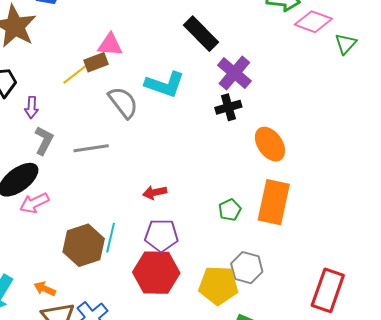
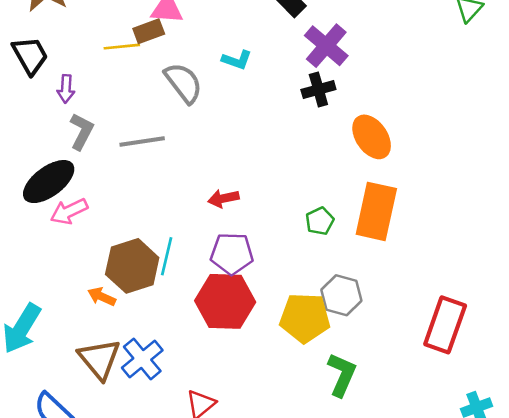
yellow line: (75, 74) -> (122, 47), turned 32
cyan L-shape: (165, 84) -> (237, 60), size x0.6
orange arrow: (45, 289) -> (102, 297), moved

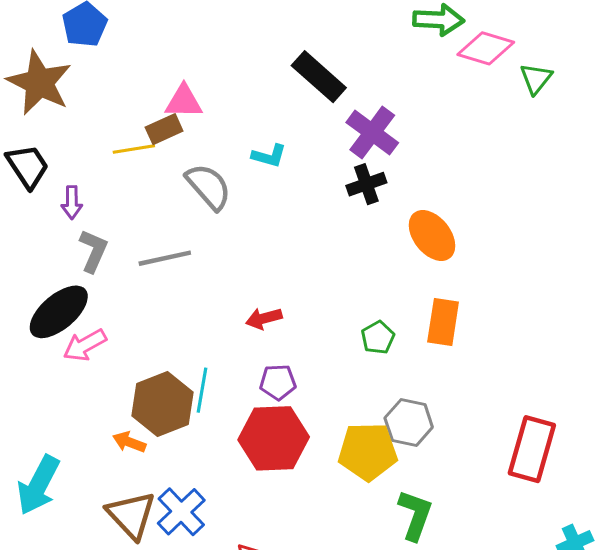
orange rectangle: (376, 211) -> (443, 322), size x0.7
purple pentagon: (232, 254) -> (278, 382), size x0.7

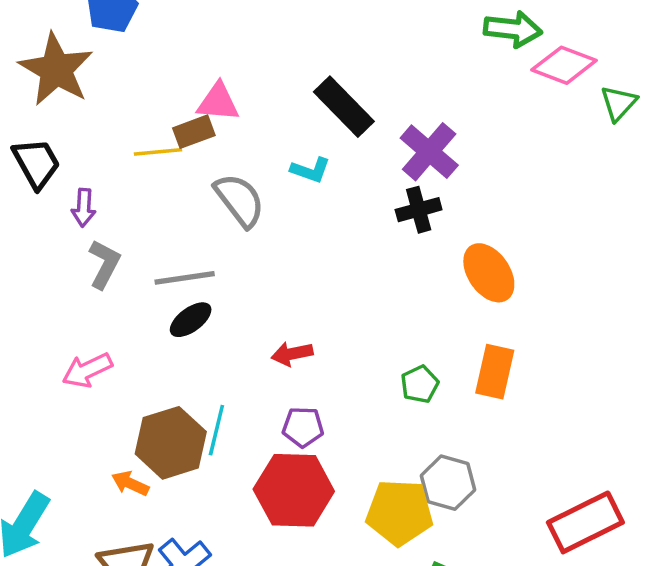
black rectangle: (319, 77) -> (344, 107), moved
black ellipse: (59, 312) -> (191, 320), moved, size x0.6
red rectangle: (532, 449) -> (585, 522), turned 44

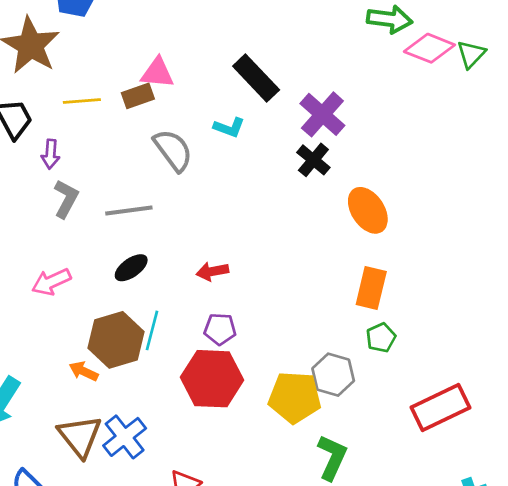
green triangle: (619, 103) -> (471, 54), moved
yellow line: (158, 152) -> (82, 101), moved
black cross: (419, 210) -> (313, 160), turned -36
black ellipse: (191, 320) -> (131, 268), moved
green pentagon: (420, 384) -> (381, 338), moved

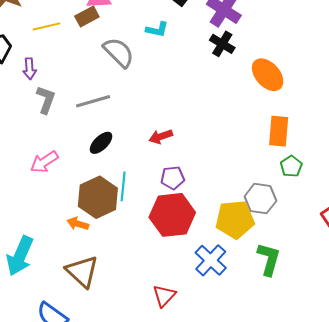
blue cross: (125, 437) -> (211, 260), moved

